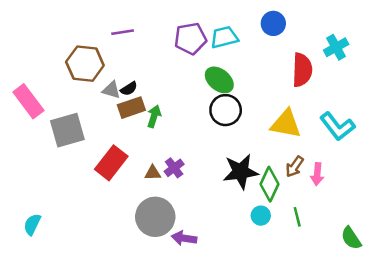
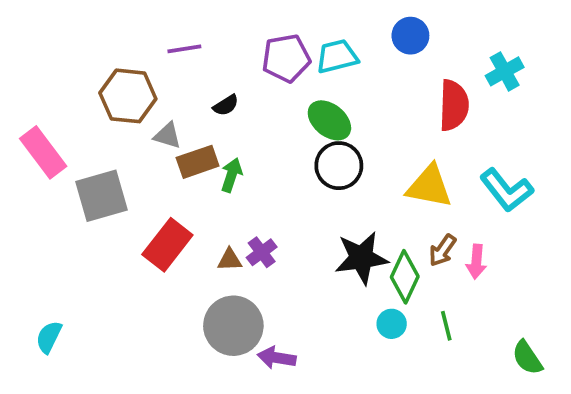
black semicircle: (129, 89) -> (226, 105), moved

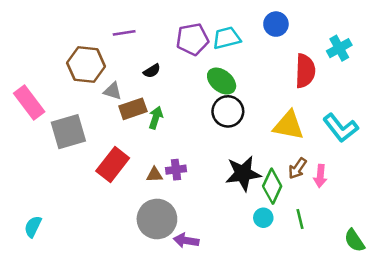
purple cross: (262, 252) -> (176, 170), turned 30

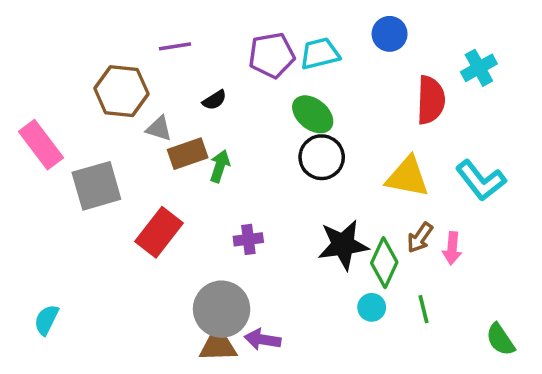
brown triangle: (154, 175) -> (218, 345), moved, size x1.6

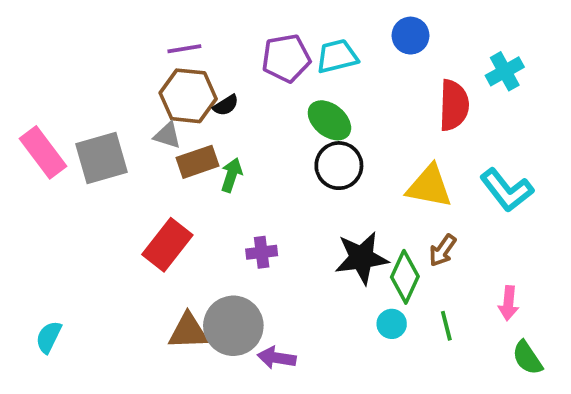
brown hexagon: (121, 91) -> (188, 96), moved
gray square: (96, 186) -> (101, 158), moved
pink arrow: (452, 248) -> (509, 303), moved
brown triangle: (218, 345) -> (188, 331), moved

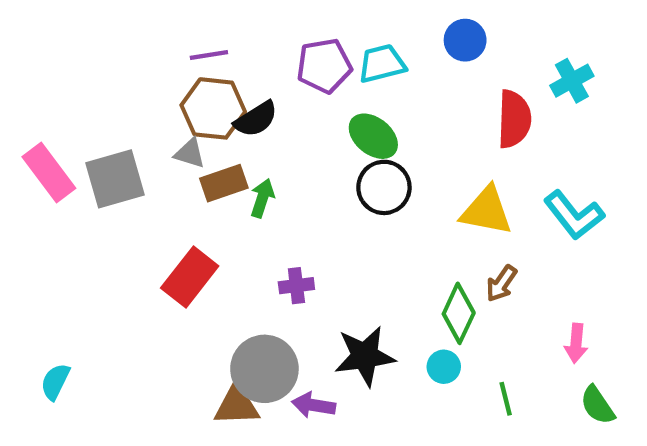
black semicircle: (226, 105) -> (256, 119), size x1.5
black star: (362, 258) -> (365, 356), moved
green line: (446, 326) -> (506, 399), moved
brown triangle: (188, 331) -> (237, 405), moved

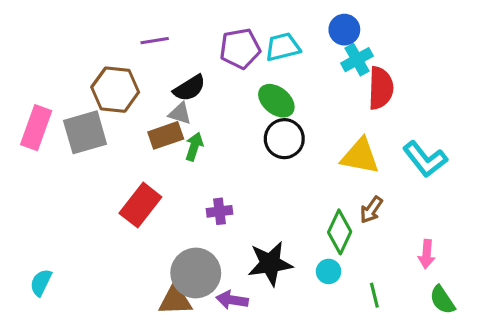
cyan cross: (572, 81) -> (357, 60), moved
brown hexagon: (213, 108) -> (115, 90), moved
gray triangle: (190, 153) -> (180, 113), moved
pink rectangle: (49, 172) -> (36, 128), turned 57

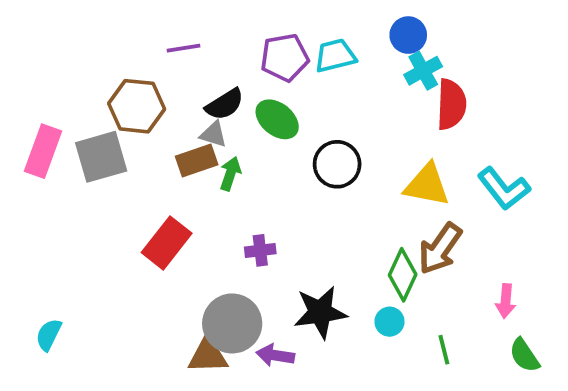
green ellipse: (276, 101) -> (277, 119), moved
brown arrow: (371, 210) -> (440, 249), size x1.6

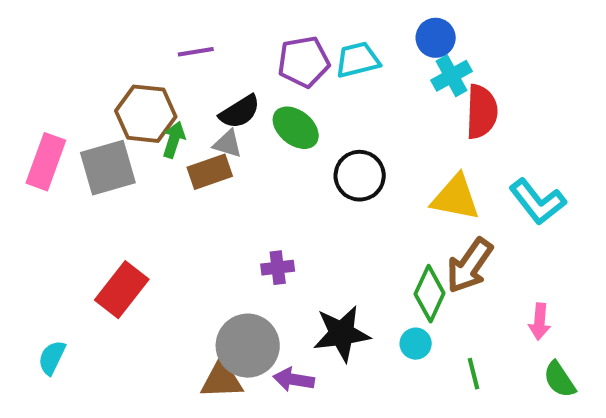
green arrow: (230, 174) -> (174, 140), moved
red rectangle: (167, 243) -> (122, 290), moved

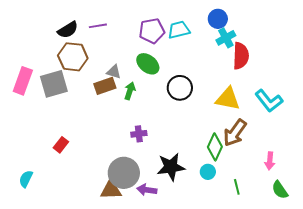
black semicircle: (240, 112) -> (68, 30), moved
green arrow: (174, 140) -> (130, 91), moved
red rectangle: (122, 290) -> (61, 145), size x0.6

